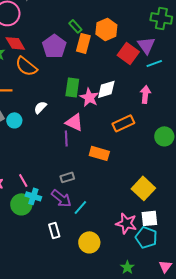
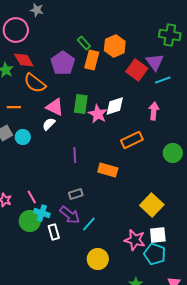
pink triangle: (74, 122) -> (55, 107), moved
white rectangle: (54, 230) -> (54, 232), moved

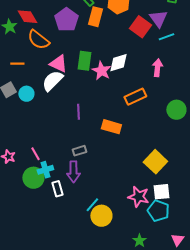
white semicircle: (49, 124) -> (52, 81), size x1.6
cyan cross: (42, 213) -> (45, 170), turned -35
purple arrow: (70, 215) -> (73, 172), turned 50
cyan line: (89, 224) -> (92, 205), moved

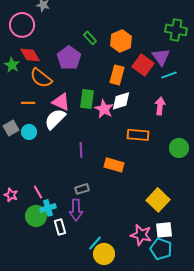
orange rectangle: (95, 17) -> (117, 75), moved
orange line: (17, 64) -> (28, 103), moved
orange rectangle: (135, 97) -> (138, 135), turned 30

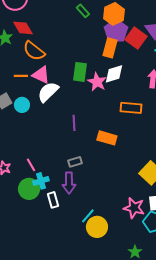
purple pentagon: (69, 58) -> (116, 31), moved
pink triangle: (61, 102) -> (41, 75), moved

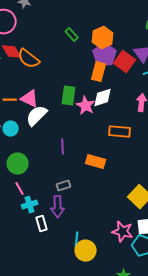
orange semicircle: (34, 51) -> (29, 59), moved
green circle: (29, 189) -> (18, 164), moved
cyan line: (88, 216) -> (77, 240), turned -35

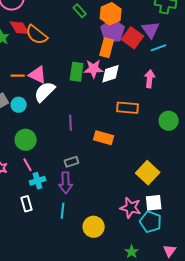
pink star: (86, 106) -> (94, 69), moved, turned -30
white rectangle: (42, 224) -> (27, 204), moved
cyan line: (77, 240) -> (63, 211), moved

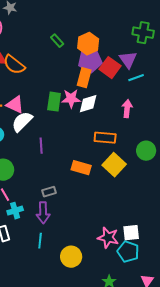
purple pentagon: (113, 31) -> (90, 61), turned 30
purple line: (71, 123) -> (41, 146), moved
yellow square: (148, 173) -> (114, 165), moved

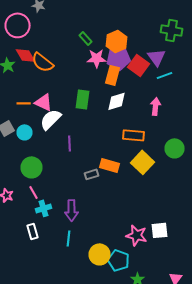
pink star: (71, 99) -> (96, 58), moved
gray rectangle: (49, 192) -> (92, 174), moved
cyan pentagon: (128, 252) -> (118, 260), moved

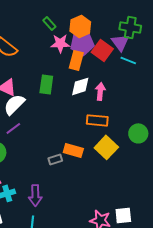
green cross: (172, 30) -> (130, 27), moved
cyan line: (164, 75) -> (128, 60), turned 42
pink arrow: (156, 106) -> (100, 91), moved
purple line: (70, 143) -> (13, 128), moved, turned 56

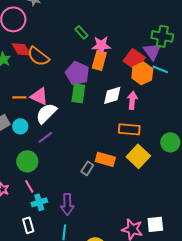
orange hexagon: (80, 26) -> (142, 73), moved
pink star: (60, 43) -> (101, 45), moved
purple pentagon: (82, 43) -> (77, 73), moved, turned 30
orange rectangle: (76, 60) -> (99, 60), moved
gray rectangle: (55, 159) -> (87, 168), turned -40

